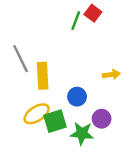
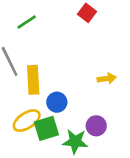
green line: (76, 21) -> (27, 22), moved, turned 36
blue circle: (77, 97) -> (57, 102), moved

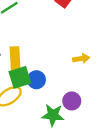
green square: (46, 128) -> (20, 77), moved

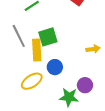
green square: (20, 77) -> (48, 37), moved

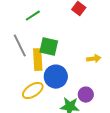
green square: (48, 37) -> (49, 47), turned 30
blue circle: (55, 67) -> (56, 77), size x1.5

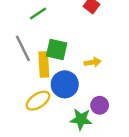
yellow arrow: (94, 59) -> (93, 62), moved

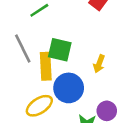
yellow arrow: (93, 62) -> (99, 64), turned 119

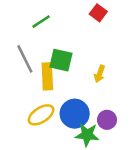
blue circle: (69, 88) -> (75, 114), moved

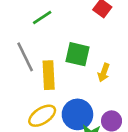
green square: (61, 60) -> (77, 54), moved

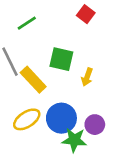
yellow rectangle: (49, 75) -> (33, 80), turned -40

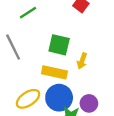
yellow rectangle: (33, 80) -> (54, 72), moved, turned -35

